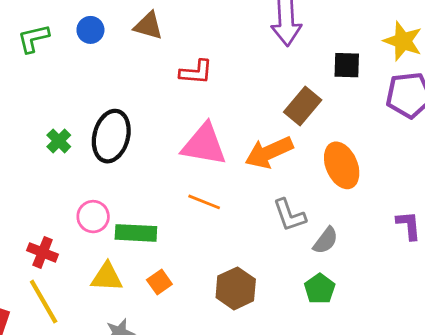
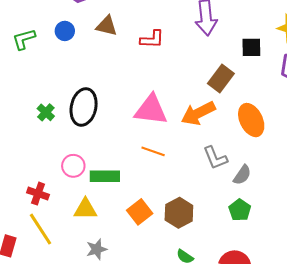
red L-shape: (196, 72) -> (152, 39), moved
orange square: (159, 282) -> (140, 212), moved, size x1.4

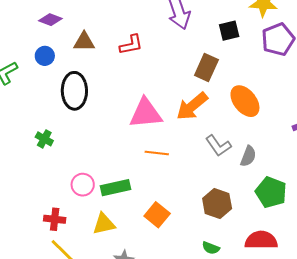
black ellipse: (84, 107) -> (74, 91), moved
green pentagon: (240, 210) -> (271, 192), moved, size x1.4
brown hexagon: (179, 213) -> (217, 204), moved

